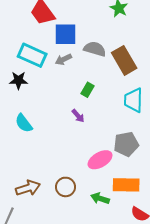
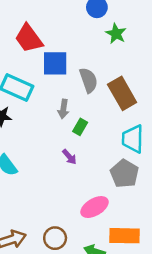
gray semicircle: (95, 49) -> (89, 80), turned 55
gray arrow: (63, 59) -> (63, 109), moved, turned -56
gray pentagon: (126, 144) -> (124, 174), moved, turned -30

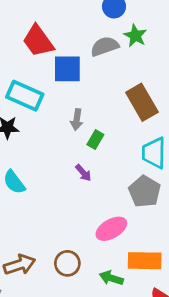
gray semicircle: (89, 80) -> (105, 46), moved, turned -90

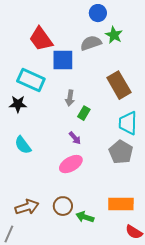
pink ellipse: (111, 229) -> (71, 164), moved
green arrow: (111, 278) -> (85, 217), moved

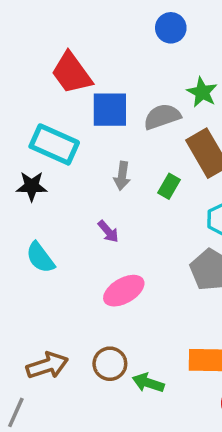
green star: (114, 35) -> (202, 92), moved
gray semicircle: (91, 43) -> (162, 117), moved
green rectangle: (84, 113) -> (169, 186), moved
purple arrow: (75, 138) -> (108, 231), moved

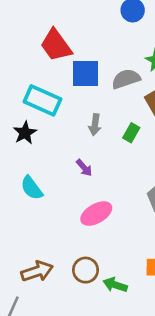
black star: (32, 186) -> (25, 133), turned -30

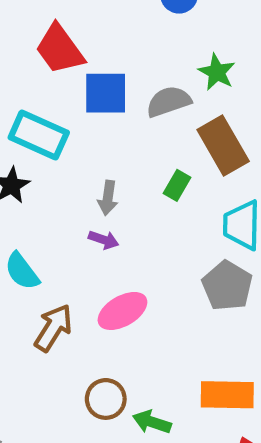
gray arrow: (95, 125) -> (108, 198), moved
purple arrow: (84, 168) -> (104, 240), turned -30
brown arrow: (37, 271) -> (53, 328), moved, turned -40

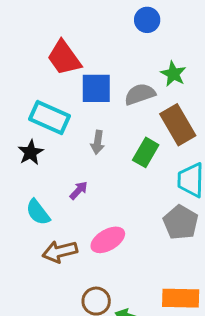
green rectangle: (177, 185) -> (146, 152), size x1.4
gray arrow: (108, 198) -> (98, 142), moved
purple arrow: (104, 240) -> (79, 190), moved, turned -66
brown arrow: (53, 328) -> (60, 252), turned -136

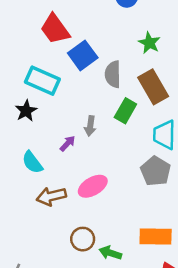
blue square: (96, 88) -> (83, 55), turned -36
gray semicircle: (140, 94) -> (113, 74), moved, turned -72
gray arrow: (98, 142) -> (90, 126), moved

